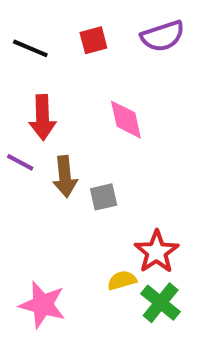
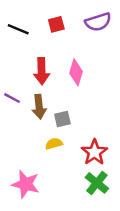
red arrow: (43, 118) -> (42, 71), moved
pink diamond: (126, 120) -> (76, 72), turned 30
yellow semicircle: (122, 280) -> (54, 144), moved

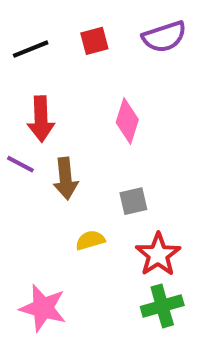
black line: (18, 29) -> (31, 49), turned -45
red arrow: (42, 71) -> (41, 119), moved
gray square: (62, 119) -> (133, 201), moved
green cross: (97, 183) -> (162, 306), turned 35

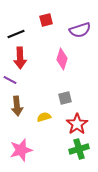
purple semicircle: (164, 37) -> (80, 30), moved
black line: (31, 49) -> (16, 34), moved
brown arrow: (66, 179) -> (17, 106), moved
pink star: (43, 308) -> (21, 150), turned -30

